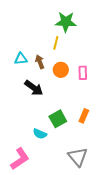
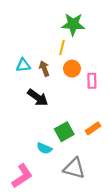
orange circle: (61, 70) -> (72, 69), moved
orange rectangle: (84, 116) -> (93, 128), turned 32
gray triangle: (78, 157) -> (74, 168), moved, turned -35

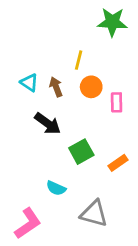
green star: (73, 24) -> (112, 22), moved
cyan triangle: (23, 65) -> (29, 83), turned 40
green square: (64, 132) -> (81, 152), moved

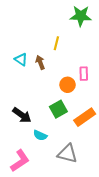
orange circle: (91, 87) -> (68, 85), moved
black arrow: (48, 123) -> (22, 115), moved
orange rectangle: (118, 163) -> (85, 117), size x1.5

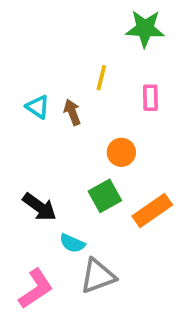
pink rectangle: (84, 74) -> (150, 98), moved
gray triangle: (68, 154) -> (98, 276), moved, turned -35

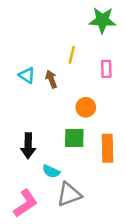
green square: (105, 196) -> (74, 138), turned 30
black arrow: (39, 207) -> (28, 146), turned 55
orange rectangle: (152, 211) -> (108, 148), turned -56

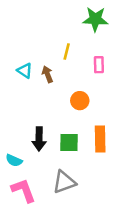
green square: (74, 138) -> (69, 143), moved
black arrow: (28, 146) -> (39, 139), moved
cyan semicircle: (51, 171) -> (14, 160), moved
pink L-shape: (26, 203) -> (24, 190), turned -76

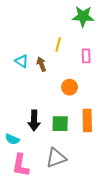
pink L-shape: (24, 190) -> (21, 165), turned -150

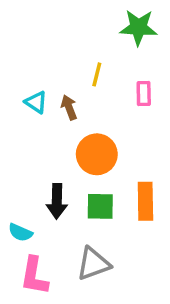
orange circle: (70, 87) -> (97, 154), moved, size x1.5

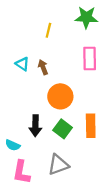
yellow line: (97, 74) -> (48, 30), moved
pink rectangle: (144, 93) -> (90, 59), size x1.5
green square: (100, 206) -> (63, 129), turned 36

